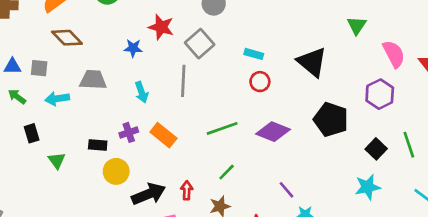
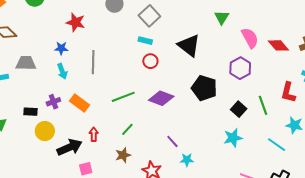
gray square: (200, 44) -> (149, 16), moved
blue star: (133, 48) -> (61, 48), moved
red arrow: (187, 190) -> (94, 134), moved

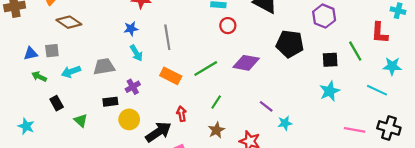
gray trapezoid: (26, 63) -> (104, 67), moved
orange rectangle: (79, 103) -> (171, 76), moved
black square: (239, 109) -> (330, 60), turned -35

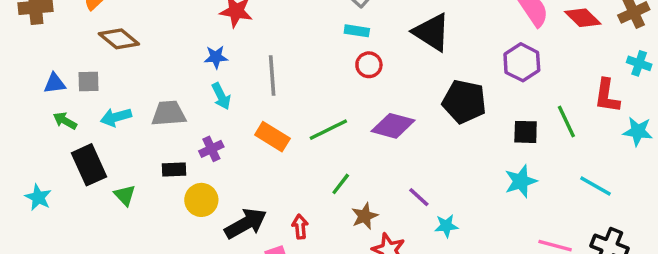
cyan star: (392, 66) -> (638, 131), moved
black rectangle: (57, 103) -> (89, 165), size x1.6
red arrow: (182, 114) -> (300, 227), moved
brown star: (216, 130) -> (365, 216), moved

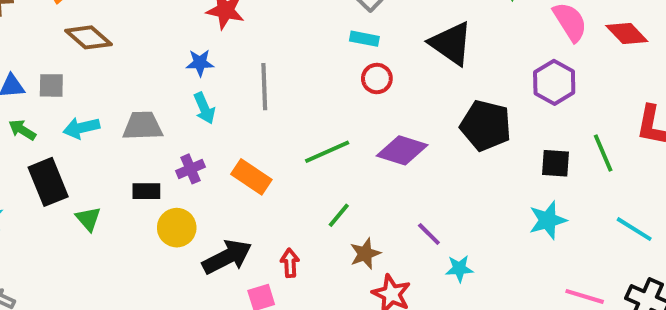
orange rectangle: (272, 137) -> (251, 177), moved

